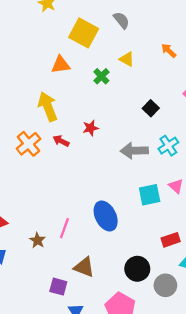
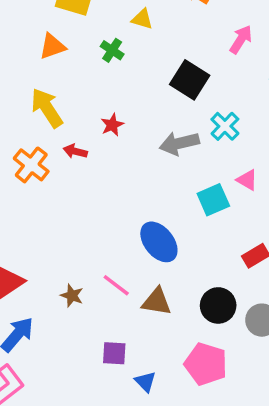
black square: (151, 108) -> (190, 80), size x1.6
pink line: (64, 228) -> (116, 285), moved, turned -60
brown triangle: (84, 267) -> (157, 302), moved

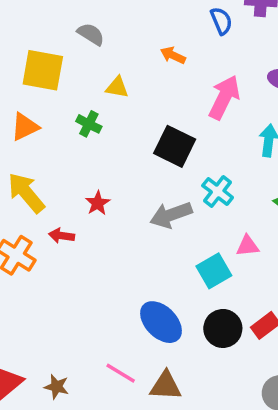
pink arrow: (241, 39) -> (224, 97), size x1.4
pink triangle: (247, 180) -> (248, 246), turned -30
brown star: (72, 296) -> (57, 387), moved
black circle: (218, 305) -> (223, 328), moved

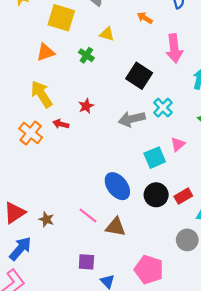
pink arrow: (224, 97) -> (174, 48), turned 140
pink triangle: (248, 246) -> (178, 144), turned -42

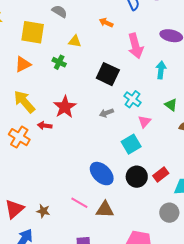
red star: (86, 106) -> (65, 107), size x1.6
gray arrow: (132, 119) -> (106, 113), size x0.6
pink triangle: (178, 144) -> (144, 122), moved

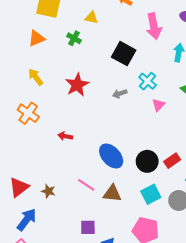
yellow arrow: (24, 102) -> (36, 77), size x0.7
red arrow: (45, 126) -> (65, 136), moved
cyan square: (131, 144) -> (151, 194), moved

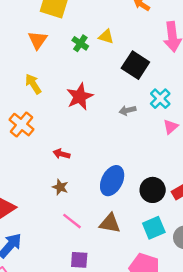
yellow triangle: (91, 18) -> (106, 37), moved
orange triangle: (36, 38) -> (38, 40), turned -36
blue ellipse: (111, 156) -> (112, 181), turned 65
pink line: (86, 185) -> (72, 221), moved
brown star: (48, 191) -> (60, 187), moved

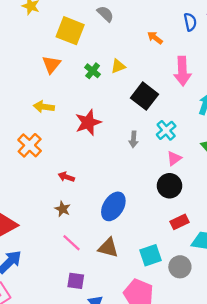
yellow triangle: (106, 37) -> (118, 66), turned -42
yellow arrow: (33, 84) -> (44, 107), turned -54
gray arrow: (127, 110) -> (133, 139), turned -77
black circle: (153, 190) -> (170, 186), moved

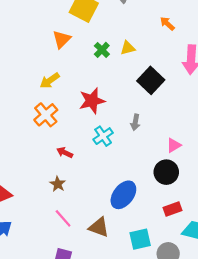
yellow arrow: (44, 107) -> (50, 81), turned -48
cyan cross: (166, 130) -> (103, 136), moved
orange cross: (30, 145) -> (46, 115), moved
blue ellipse: (113, 206) -> (123, 195), moved

